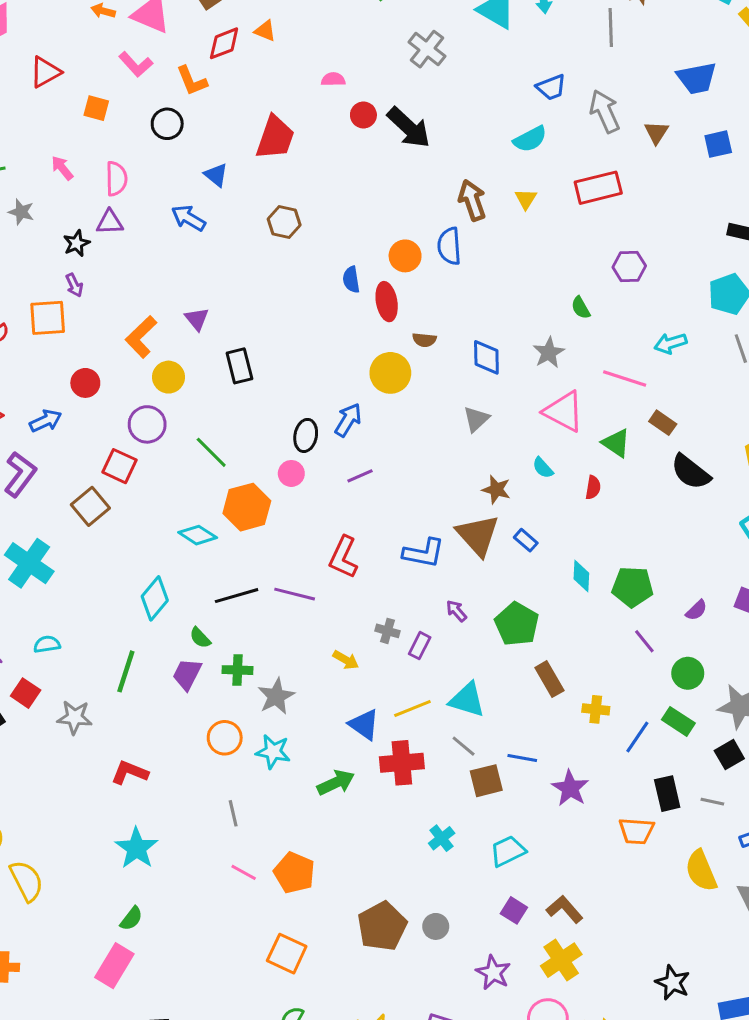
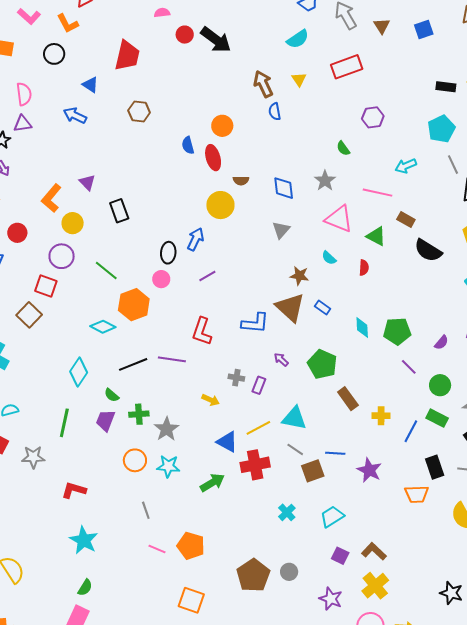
blue semicircle: (449, 246) -> (275, 112), moved, size x0.7

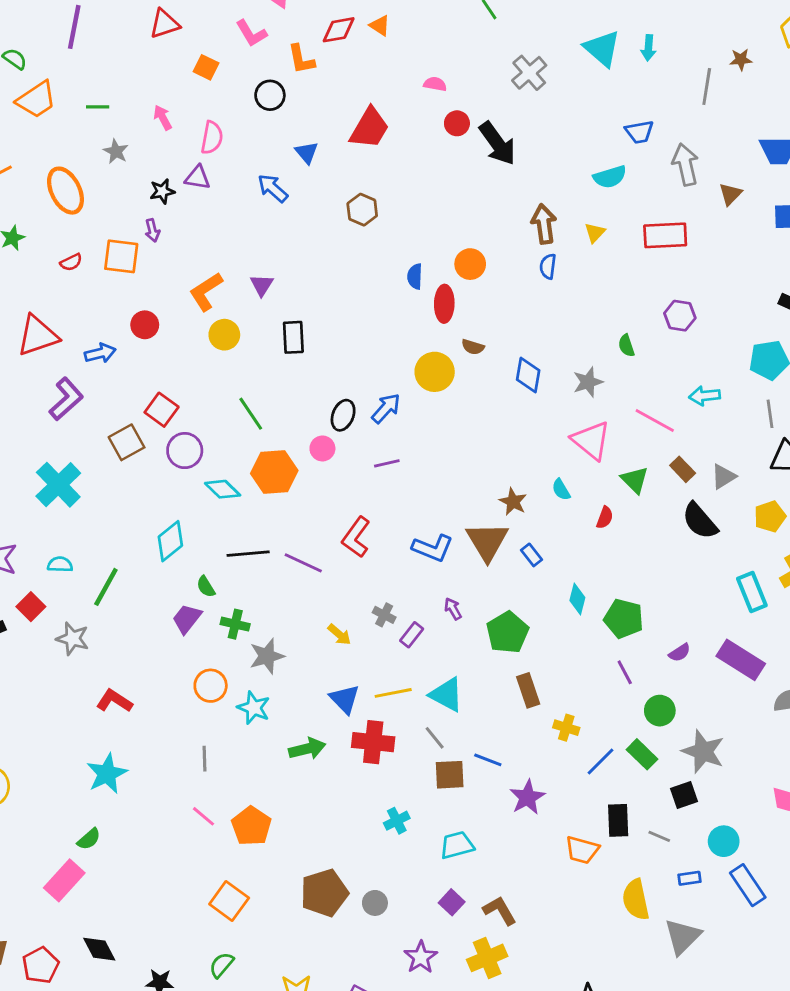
gray triangle: (281, 230) -> (723, 477), moved
purple circle: (62, 256) -> (185, 451), moved
green line: (64, 423) -> (106, 587), moved

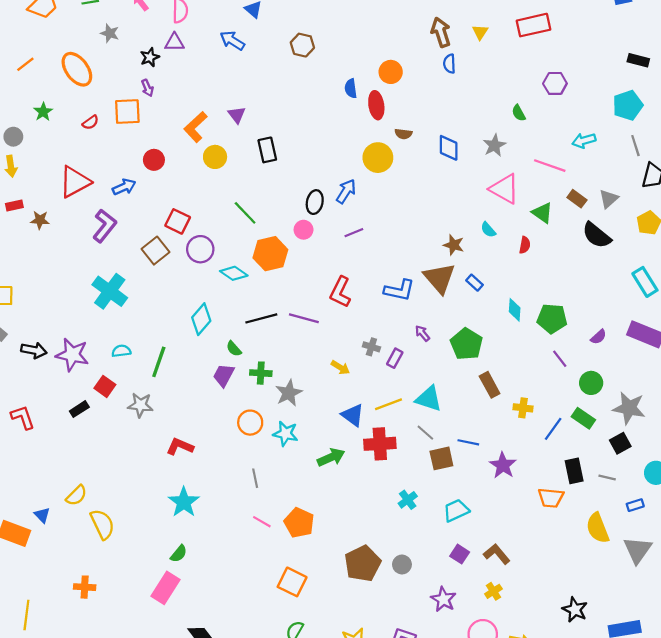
yellow cross: (487, 958) -> (493, 591), size x0.6

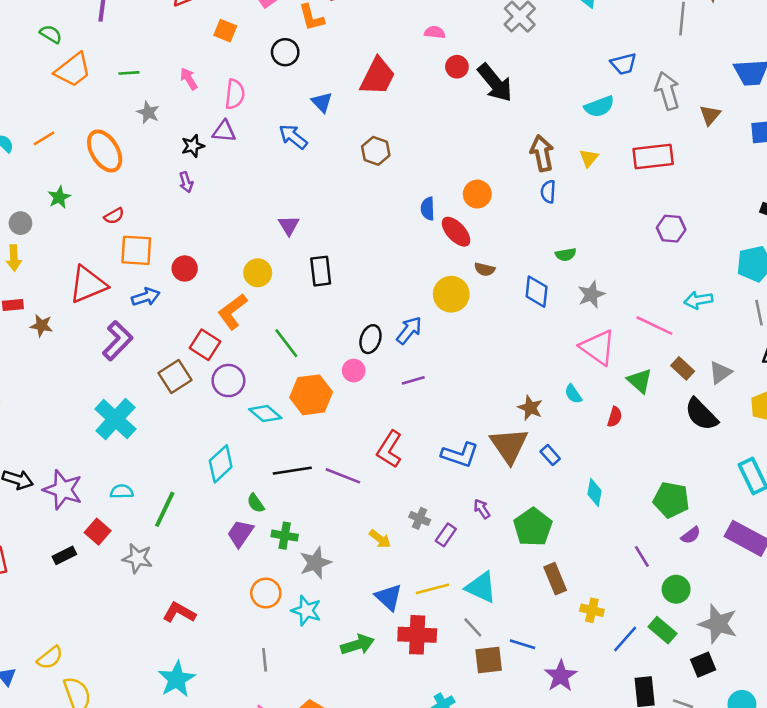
red ellipse: (376, 105) -> (456, 232), turned -40
orange square: (127, 111) -> (136, 250), moved
green semicircle: (519, 113) -> (566, 255), moved, turned -77
orange L-shape: (196, 127) -> (232, 311), moved
green pentagon: (552, 319) -> (671, 500), moved

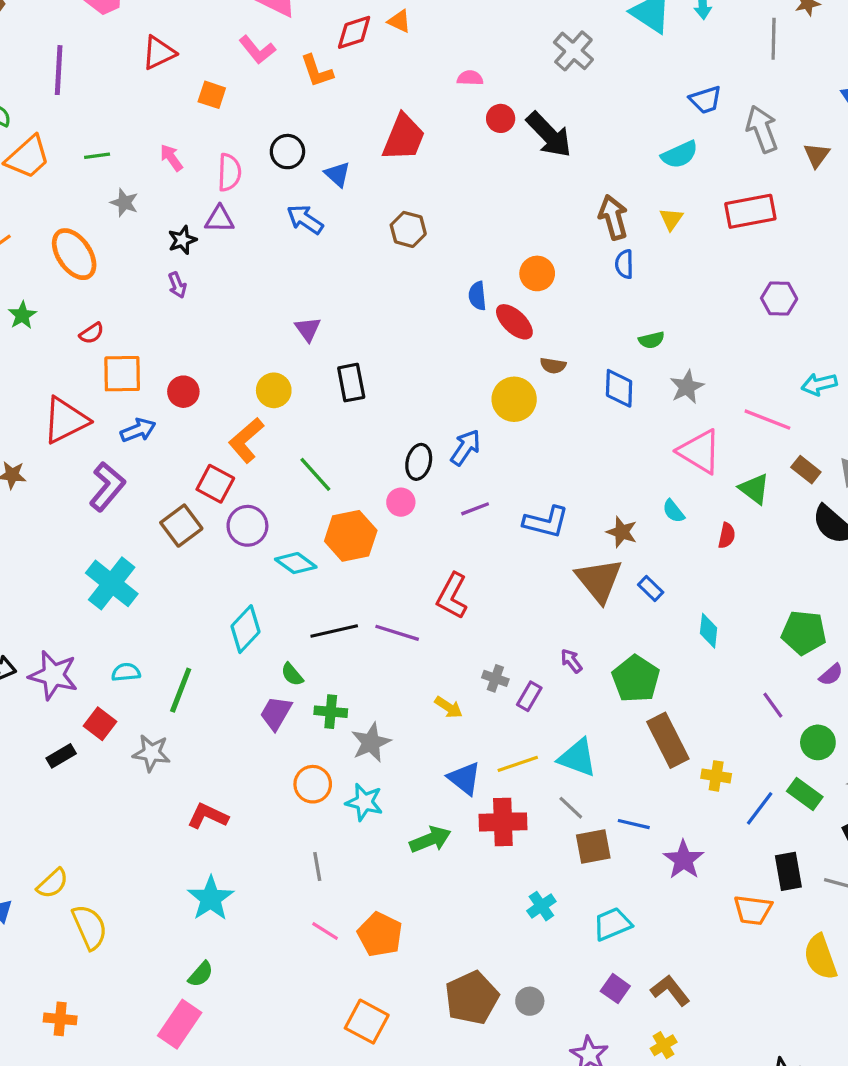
black circle: (285, 52) -> (287, 152), moved
blue L-shape: (460, 455) -> (546, 522), moved
brown rectangle: (555, 579) -> (668, 740), size x1.4

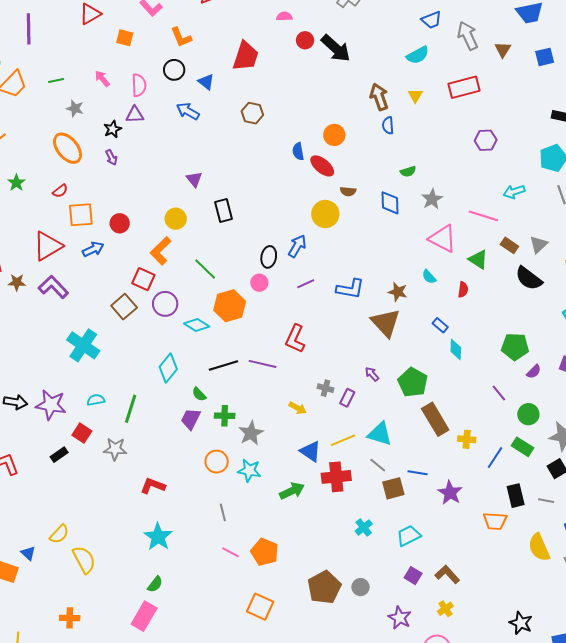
orange L-shape: (317, 71) -> (181, 37), moved
orange ellipse: (74, 254) -> (67, 148), moved
purple L-shape: (107, 487) -> (53, 287), moved, turned -80
blue rectangle: (651, 589) -> (440, 325), moved

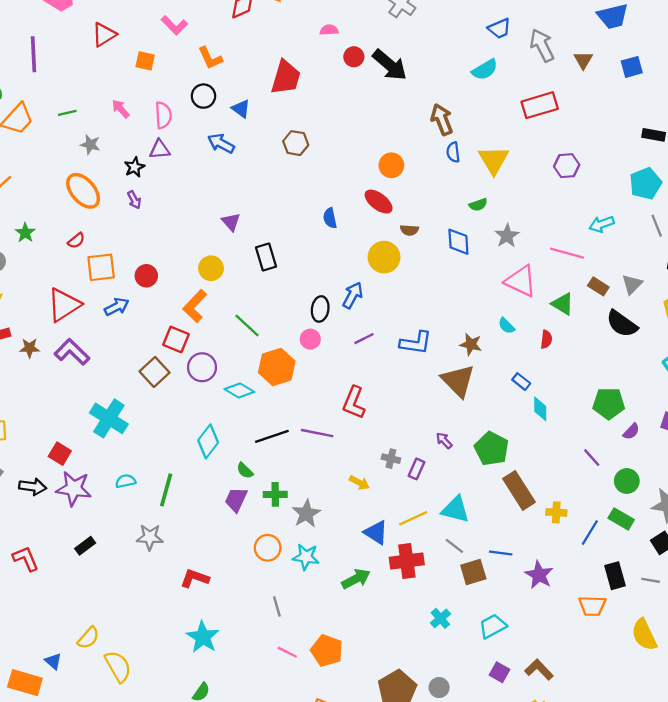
yellow triangle: (415, 96) -> (494, 160), moved, size x1.8
blue semicircle: (298, 151) -> (330, 218), moved
red square: (82, 433) -> (60, 454), moved

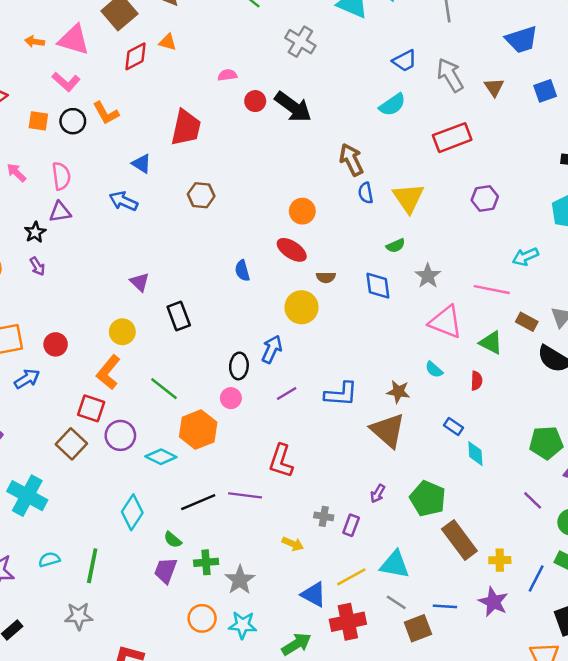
black circle: (203, 96) -> (73, 121), moved
purple arrow: (444, 441) -> (378, 494), turned -102
purple star: (539, 575) -> (493, 602), moved

